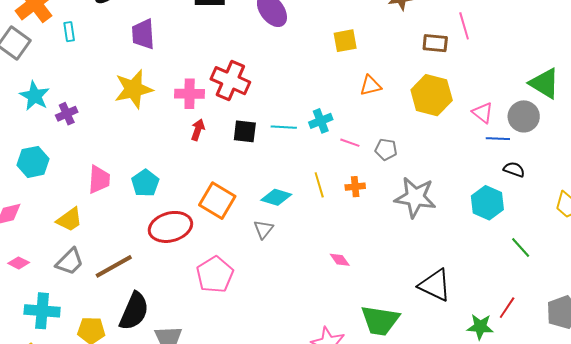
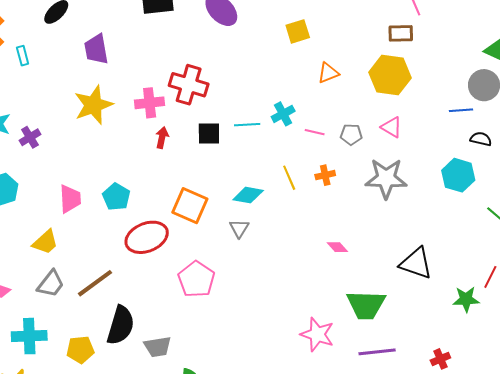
brown rectangle: (435, 43) -> (401, 33), moved
pink triangle: (483, 113) -> (392, 127), moved
pink diamond: (340, 260) -> (337, 247), moved

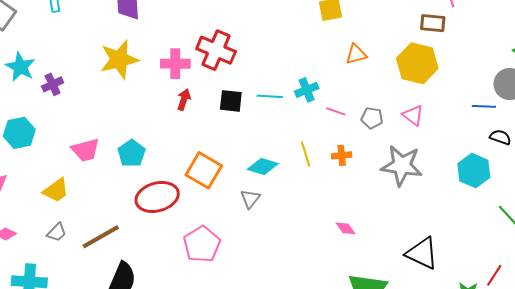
pink trapezoid: (70, 199) -> (85, 150), turned 72
gray trapezoid: (51, 284) -> (57, 232), size x0.7

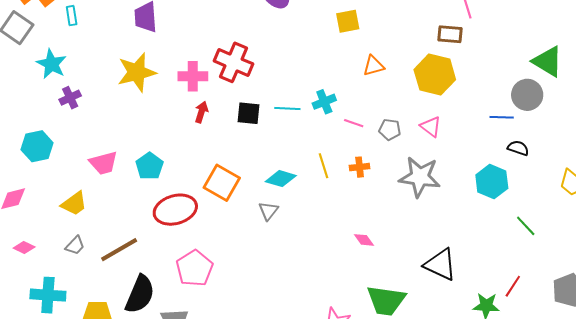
cyan star: (20, 67) -> (52, 64), moved
pink pentagon: (202, 244) -> (194, 268), moved

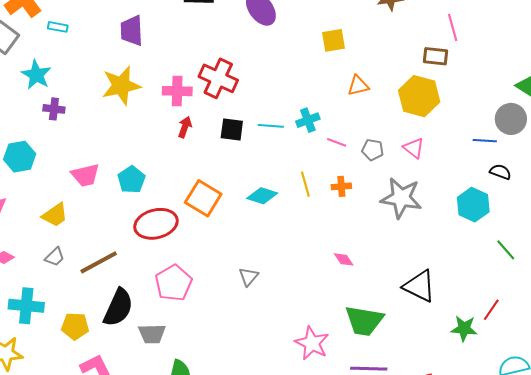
cyan rectangle: (72, 16) -> (58, 27), turned -72
purple cross: (70, 98) -> (54, 109), turned 30
gray triangle: (268, 211) -> (249, 277), moved

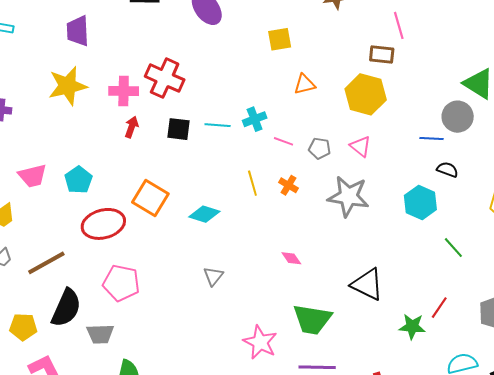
orange cross: (341, 186) -> (288, 185), turned 36
cyan diamond: (262, 196) -> (204, 214), moved
gray triangle: (249, 277) -> (213, 276), moved
pink pentagon: (173, 283) -> (121, 283), turned -30

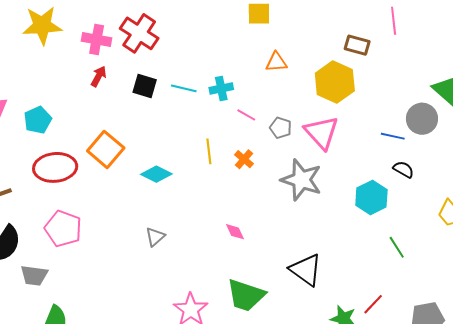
pink line: (399, 25) -> (394, 21), moved
pink triangle: (361, 146) -> (321, 132), size x1.6

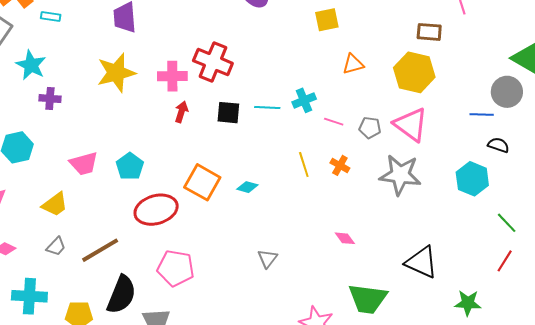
cyan diamond: (156, 174) -> (247, 187), moved, size x0.7
red line: (373, 304) -> (505, 261), moved

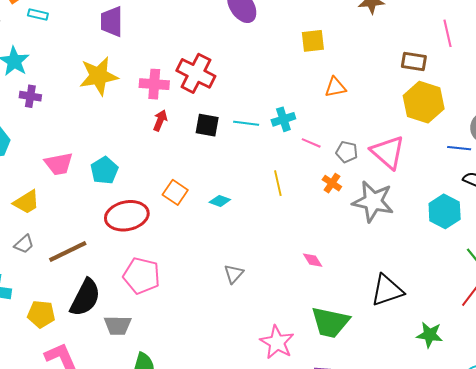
yellow hexagon: (414, 72) -> (424, 102), moved
orange cross: (340, 165) -> (332, 183), moved
orange square: (202, 182) -> (175, 192), size x0.7
black triangle: (422, 262) -> (387, 290), turned -48

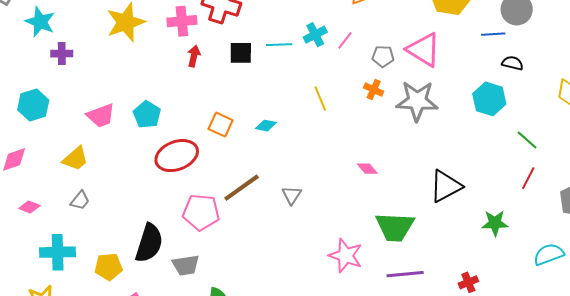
pink line: (311, 143) -> (345, 40), moved, turned -66
brown line: (68, 252) -> (242, 188), moved

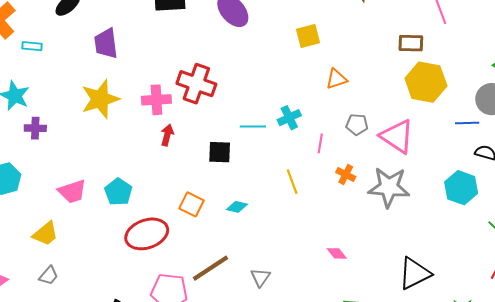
pink line: (345, 40) -> (320, 143), moved, turned -30
black square: (241, 53) -> (220, 152), moved
gray pentagon: (383, 56) -> (357, 124), moved

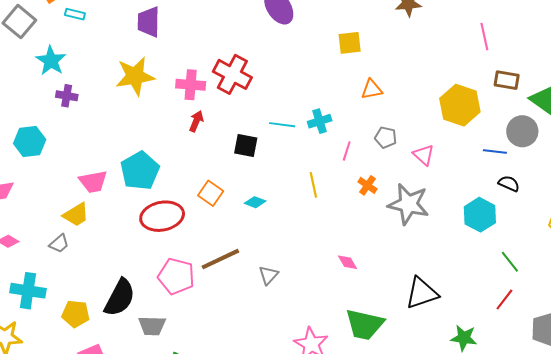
brown rectangle: (411, 43) -> (507, 80), moved
pink triangle: (397, 136) -> (424, 155), size x0.6
pink trapezoid: (72, 192) -> (93, 182), moved
cyan pentagon: (118, 192) -> (140, 171), size x1.4
yellow trapezoid: (45, 234) -> (76, 215), moved

